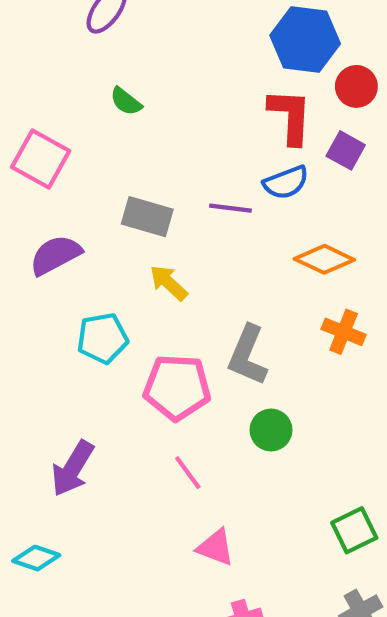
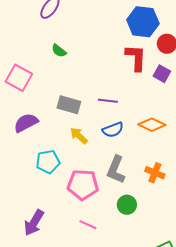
blue semicircle: (286, 182) -> (113, 130), moved
orange cross: (344, 332) -> (155, 173), moved
pink line: (188, 473) -> (88, 225), turned -30

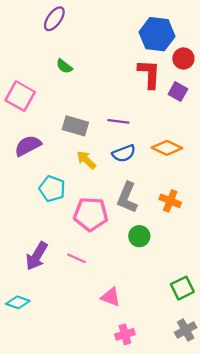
cyan pentagon: (48, 162) -> (52, 189), turned 30
pink line: (88, 225) -> (76, 258), moved

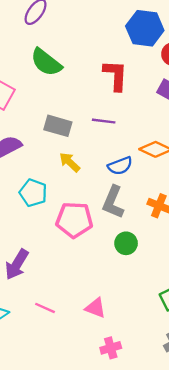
green semicircle: (64, 66) -> (46, 62), size x1.8
red L-shape: (149, 74) -> (115, 75), moved
blue semicircle: (124, 153) -> (120, 166), moved
pink line: (76, 258) -> (45, 308), moved

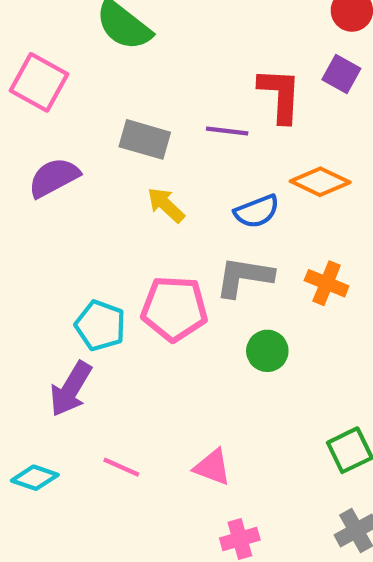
red L-shape: (115, 75) -> (280, 95), moved
cyan pentagon: (33, 193) -> (100, 325), moved
gray L-shape: (113, 202) -> (244, 277), turned 76

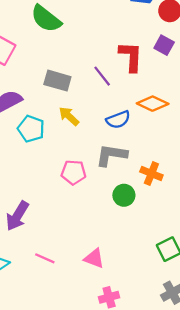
purple line: (227, 131) -> (102, 76), turned 45
orange cross: (327, 283) -> (151, 173), moved
pink pentagon: (174, 309) -> (73, 172), size x0.7
cyan pentagon: (100, 325) -> (31, 129), moved

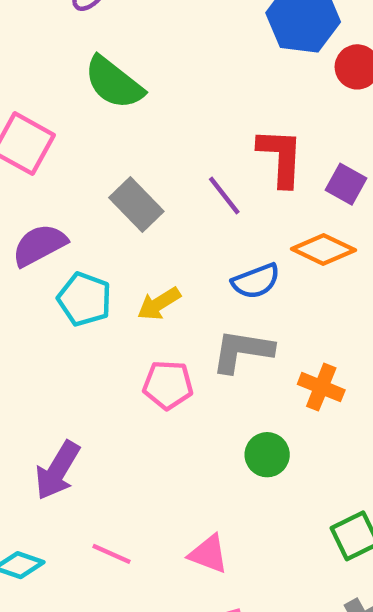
purple square: (164, 45) -> (346, 184), moved
gray rectangle: (57, 81) -> (136, 204), turned 30
yellow arrow: (69, 116) -> (159, 304), moved, turned -75
green circle: (124, 195) -> (267, 455), moved

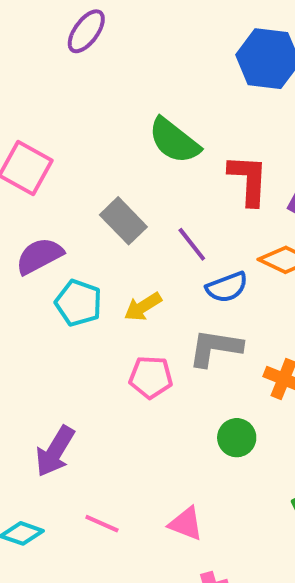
green semicircle: (114, 83) -> (174, 141), moved
purple line: (224, 195) -> (192, 244), moved

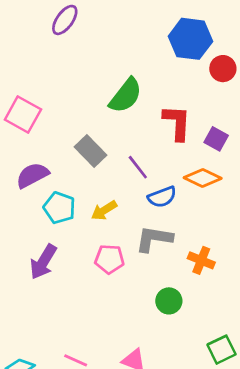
green semicircle: (174, 141) -> (126, 96), turned -90
purple arrow: (55, 451) -> (43, 262), moved

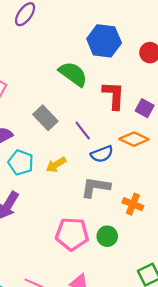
blue hexagon: (190, 39) -> (104, 41), moved
green semicircle: (126, 96) -> (73, 74), turned -92
pink pentagon: (109, 259) -> (72, 234), moved, size x1.4

